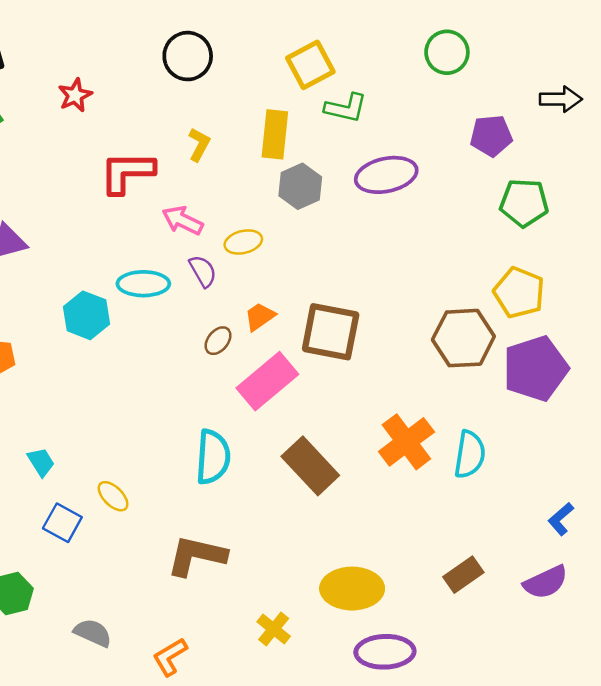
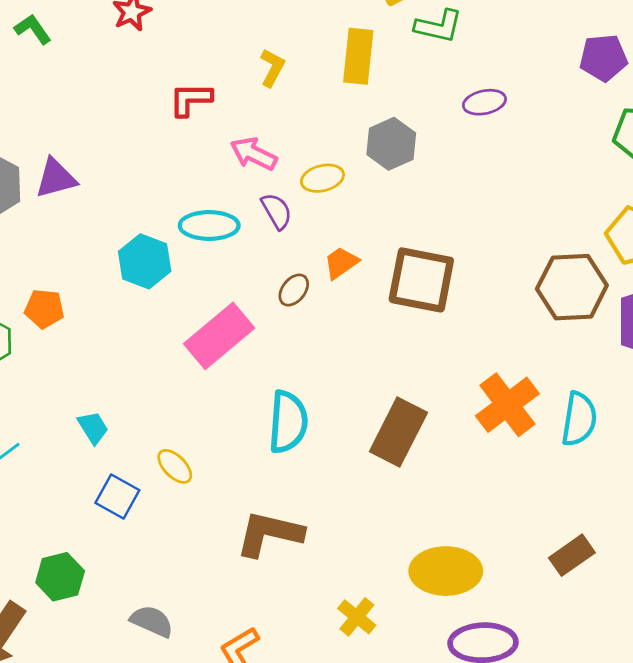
red L-shape: (127, 172) -> (191, 99), size x0.7
purple ellipse: (386, 175) -> (484, 102), size x0.6
gray hexagon: (300, 186) -> (391, 144), moved
pink rectangle: (267, 381) -> (219, 336), moved
brown rectangle: (310, 466) -> (398, 432), turned 70

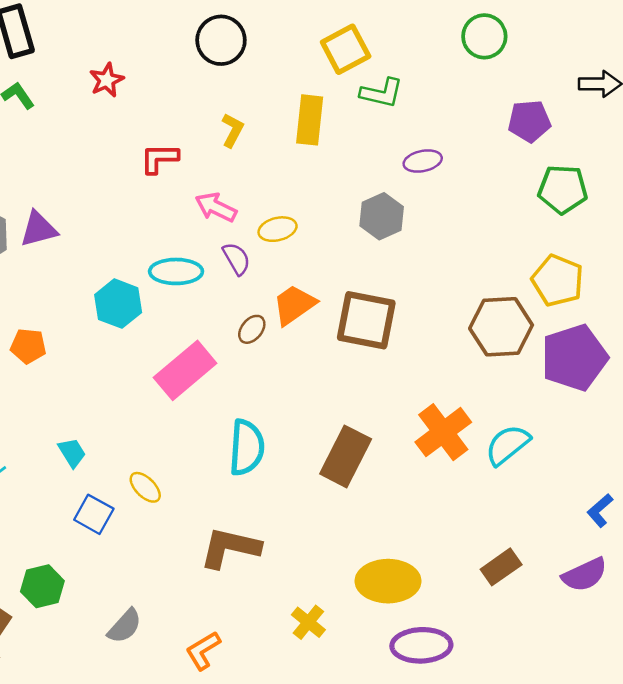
gray hexagon: (391, 144) -> (382, 216), moved
orange trapezoid: (341, 263) -> (294, 305), size x1.4
cyan semicircle: (579, 419) -> (507, 445), turned -138
gray semicircle: (152, 621) -> (125, 626), turned 108

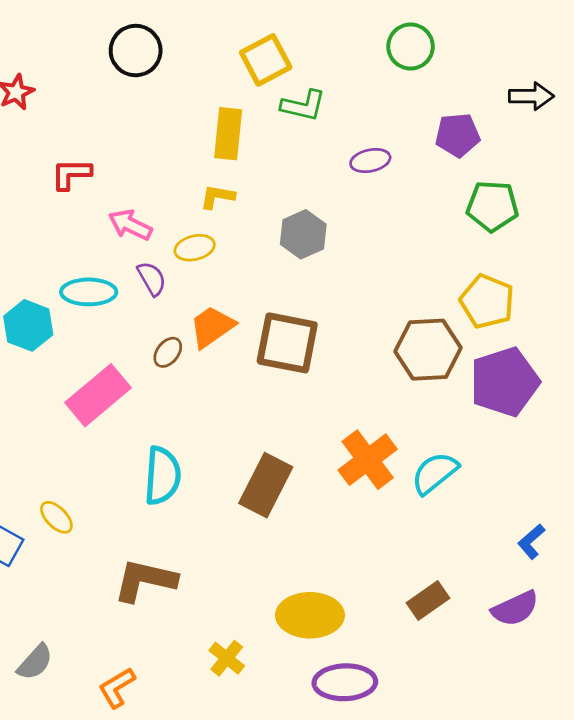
yellow L-shape: (233, 130) -> (217, 197), moved, turned -108
purple ellipse: (423, 161) -> (370, 161), moved

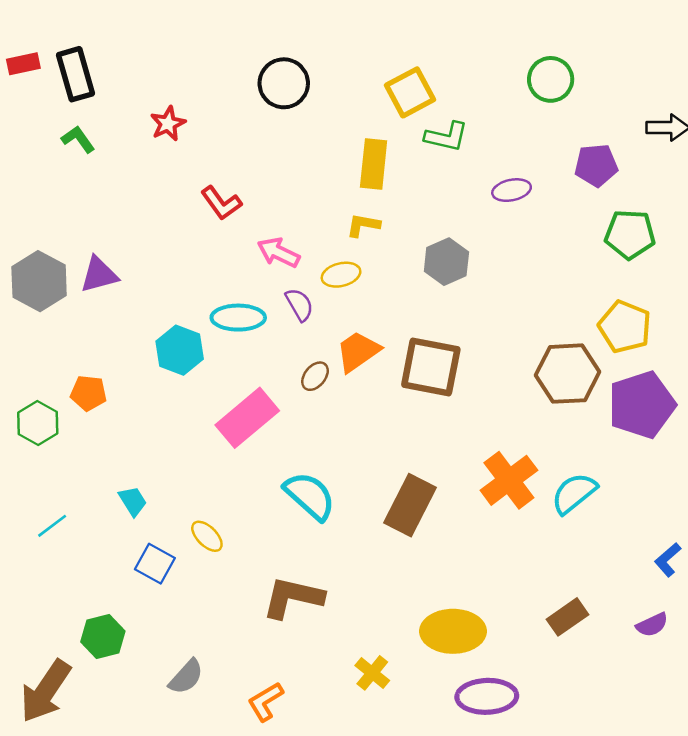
red L-shape: (71, 174) -> (221, 203), turned -126
cyan semicircle: (162, 476) -> (310, 496), turned -52
purple semicircle: (515, 609) -> (652, 625), size x0.7

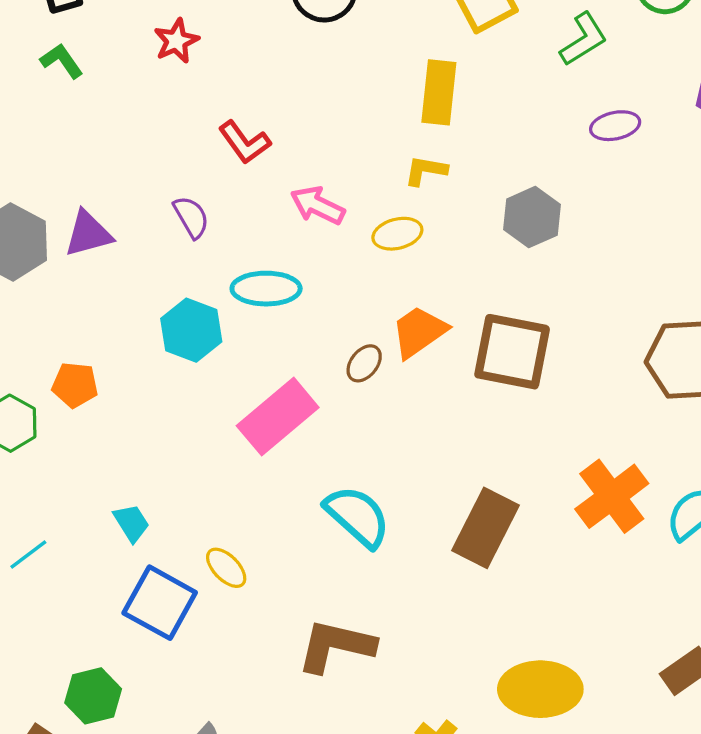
green L-shape: (446, 137) -> (584, 39), moved, turned -45
purple semicircle: (299, 305) -> (191, 217), moved
blue square: (155, 564) -> (160, 603), size x1.4

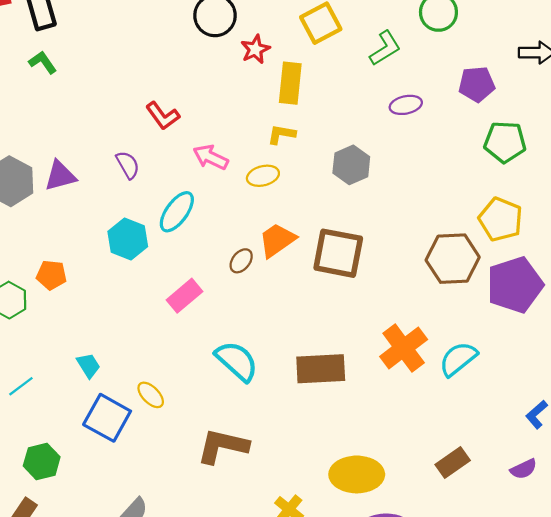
red star: (176, 41) -> (255, 49), moved
cyan ellipse: (266, 289) -> (177, 212), turned -54
pink rectangle: (278, 417) -> (184, 296), size x0.7
brown rectangle: (485, 528) -> (321, 369), turned 60
green hexagon: (93, 696) -> (42, 461), moved

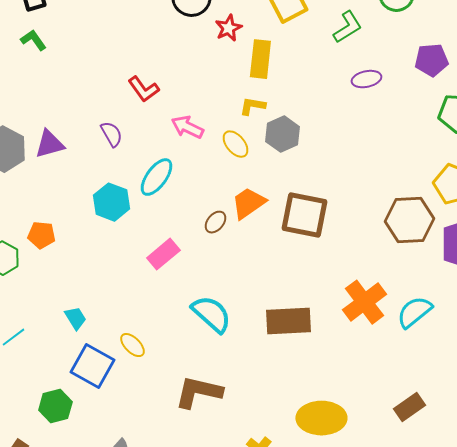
gray hexagon: (351, 165) -> (282, 134), moved
yellow ellipse: (263, 176) -> (235, 144), turned 64
green hexagon: (42, 461) -> (55, 406), moved

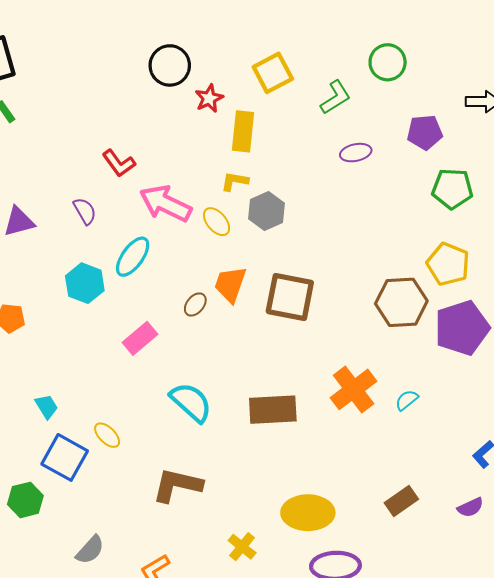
pink arrow: (187, 127) -> (166, 204), size x1.5
orange trapezoid: (248, 203) -> (230, 284), turned -36
cyan semicircle: (414, 312) -> (407, 400), size x0.6

